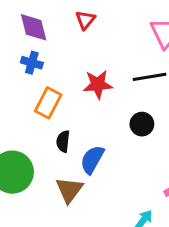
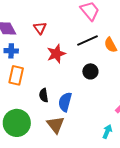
red triangle: (85, 20) -> (40, 28), moved
orange rectangle: (48, 103) -> (16, 75), moved

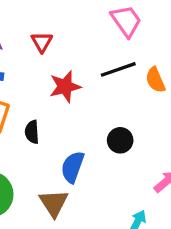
black circle: (90, 71) -> (120, 140), moved
black semicircle: (44, 95) -> (32, 132), moved

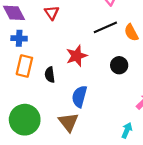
red star: (65, 87) -> (77, 56), moved
black circle: (120, 140) -> (119, 65), moved

